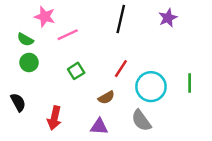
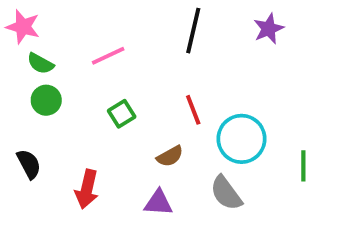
pink star: (45, 17) -> (23, 27), moved
red line: (121, 69) -> (193, 110), turned -54
green line: (190, 83) -> (303, 166), moved

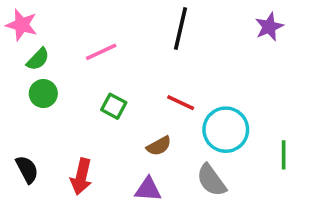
purple star: (269, 29) -> (269, 27), moved
green semicircle: (40, 63) -> (38, 59), turned -75
red line: (193, 110) -> (181, 103), turned -44
green square: (122, 114) -> (114, 106), turned -30
black semicircle: (29, 164) -> (27, 169), moved

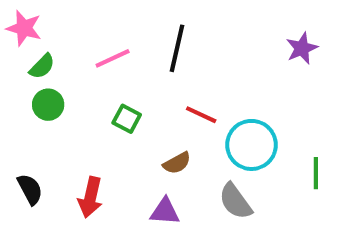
purple star: (269, 27) -> (302, 48), moved
black line: (181, 28) -> (177, 48), moved

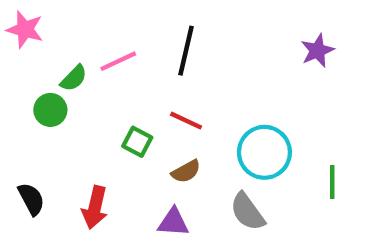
green semicircle: (42, 66) -> (74, 78), moved
red line: (201, 115) -> (186, 121), moved
green square: (127, 119) -> (137, 142), moved

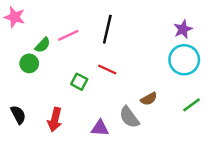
cyan circle: (264, 152) -> (184, 60), moved
brown semicircle: (186, 171) -> (149, 99), moved
green line: (332, 182) -> (191, 105), turned 54
gray semicircle: (247, 212) -> (129, 117), moved

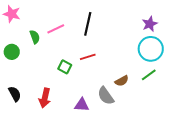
green semicircle: (43, 45) -> (35, 37), turned -64
green circle: (29, 63) -> (12, 52), moved
red line: (107, 70) -> (88, 57), turned -42
green line: (191, 105) -> (149, 75), moved

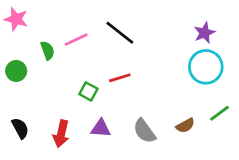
black line: (88, 24) -> (120, 33), turned -65
green line: (149, 75) -> (219, 113), moved
brown semicircle: (122, 81) -> (185, 126), moved
purple triangle: (82, 105) -> (101, 128), moved

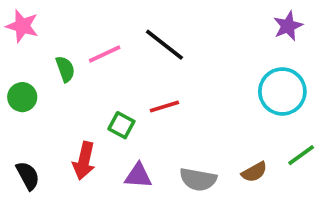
purple star: (204, 33) -> (288, 26), moved
gray semicircle: (144, 131) -> (198, 179), turned -44
red arrow: (61, 134) -> (84, 161), moved

